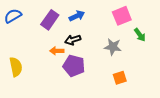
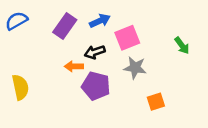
pink square: (122, 16) -> (127, 38), moved
gray star: (113, 47) -> (135, 68), moved

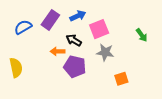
blue semicircle: (17, 21) -> (23, 27), moved
black arrow: (95, 52) -> (74, 40), turned 49

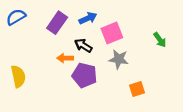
blue semicircle: (23, 27) -> (16, 17), moved

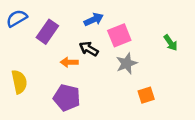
purple rectangle: (57, 23) -> (47, 32), moved
gray star: (119, 59) -> (127, 63), turned -30
purple pentagon: (84, 75) -> (67, 98), moved

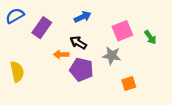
pink square: (119, 35) -> (122, 31), moved
gray star: (127, 63) -> (112, 56), turned 30
purple pentagon: (67, 98) -> (82, 70), moved

